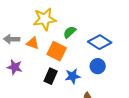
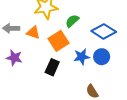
orange square: (57, 51) -> (58, 41), turned 30
blue star: (73, 76) -> (82, 57), moved

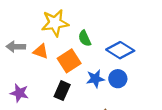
green semicircle: (72, 21) -> (85, 38), turned -72
purple star: (14, 58) -> (19, 93), moved

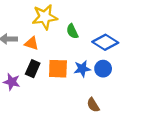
orange square: (69, 61) -> (58, 69), moved, turned 35
black rectangle: (62, 91) -> (33, 69), moved

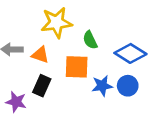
orange square: (58, 69) -> (77, 67), moved

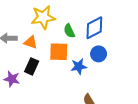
blue diamond: (130, 53) -> (94, 28), moved, turned -60
blue circle: (128, 86) -> (99, 54), moved

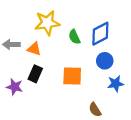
orange square: (59, 52) -> (72, 76), moved
blue star: (79, 66) -> (116, 84), moved

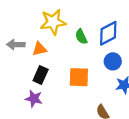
orange triangle: (34, 49) -> (39, 49), turned -32
purple star: (15, 87) -> (34, 99), moved

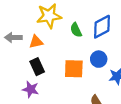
blue circle: (113, 61) -> (99, 59), moved
black rectangle: (41, 75) -> (37, 67), turned -49

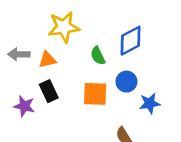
green semicircle: (76, 30) -> (98, 56), moved
purple star: (31, 89) -> (24, 106), moved

